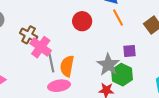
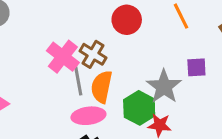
brown cross: (29, 35) -> (93, 54), moved
green hexagon: (122, 75) -> (139, 108), moved

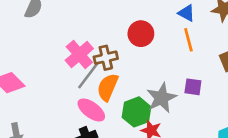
brown cross: (93, 54) -> (106, 58), turned 35
gray line: (78, 78) -> (89, 75), turned 36
pink ellipse: (88, 116) -> (91, 110), turned 32

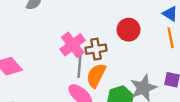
gray line: (89, 75) -> (80, 64), turned -36

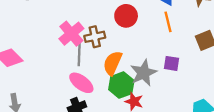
orange semicircle: (96, 75) -> (113, 63), moved

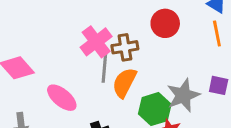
orange semicircle: (113, 63) -> (124, 83), moved
pink ellipse: (81, 83) -> (62, 98), moved

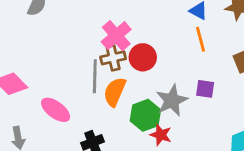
red circle: (165, 23) -> (143, 57), moved
pink cross: (96, 42) -> (116, 36), moved

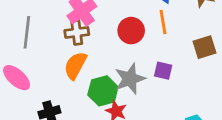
red circle: (143, 57) -> (131, 31), moved
gray line: (95, 76) -> (27, 32), moved

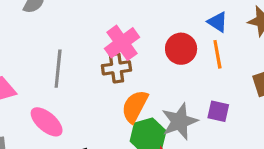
red circle: (131, 31) -> (181, 49), moved
orange semicircle: (75, 65) -> (135, 106), moved

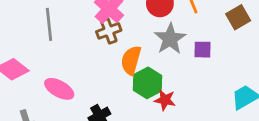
gray line: (58, 69) -> (49, 24), moved
gray star: (179, 121) -> (170, 39), moved

